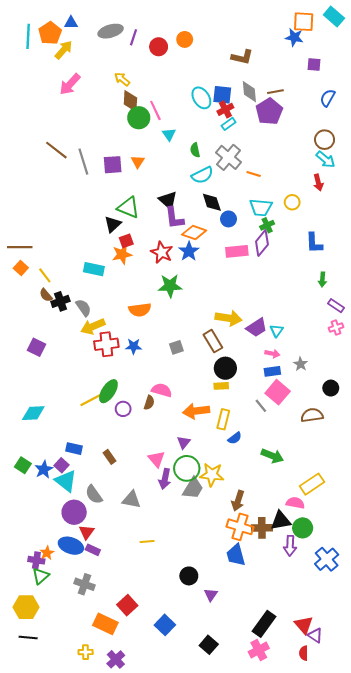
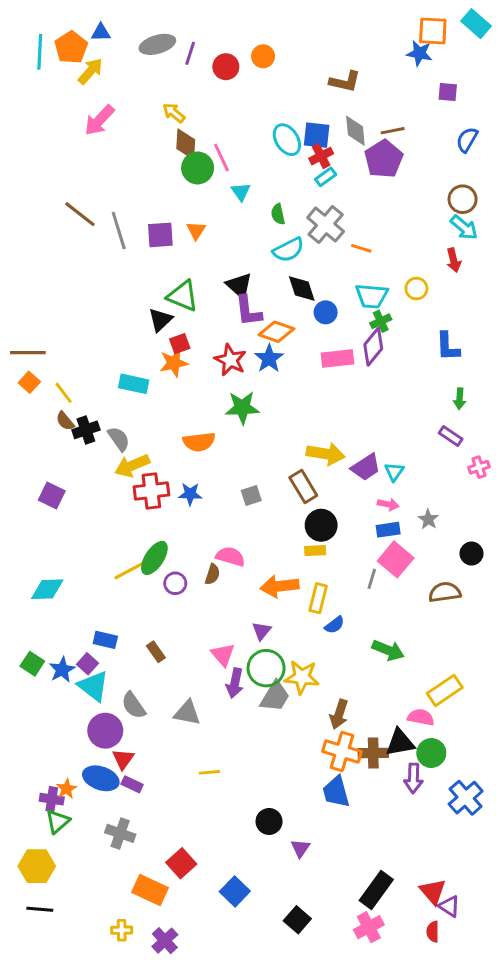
purple rectangle: (336, 306) -> (451, 436), moved
gray line: (261, 406) -> (372, 579), turned 56

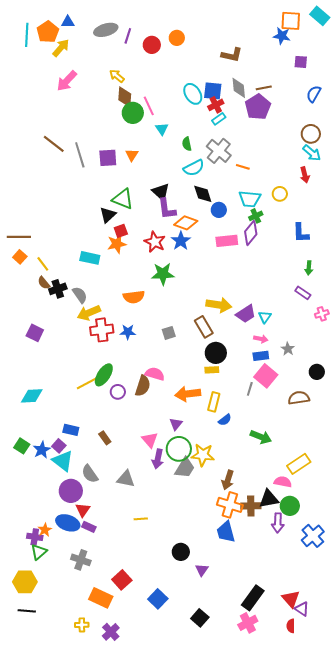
brown semicircle: (212, 574) -> (143, 386), size x1.5

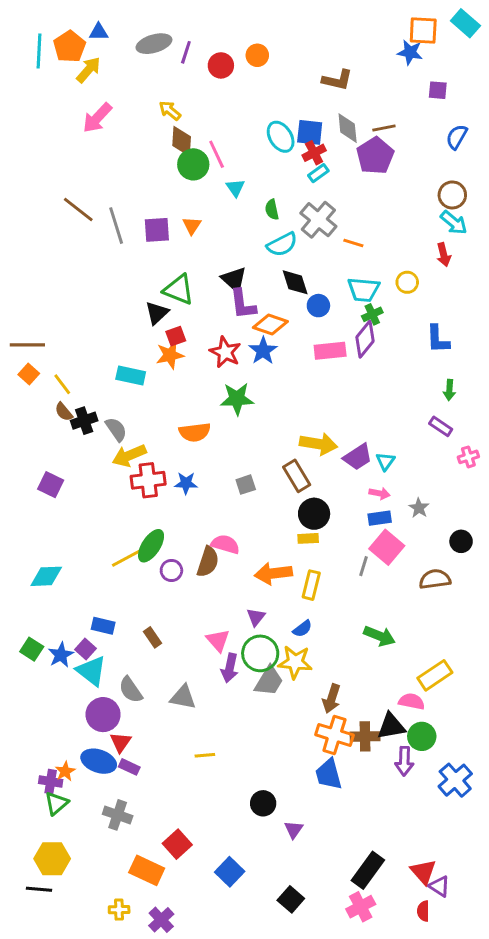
blue semicircle: (225, 420) -> (302, 629), moved
yellow hexagon: (25, 582) -> (52, 859), moved

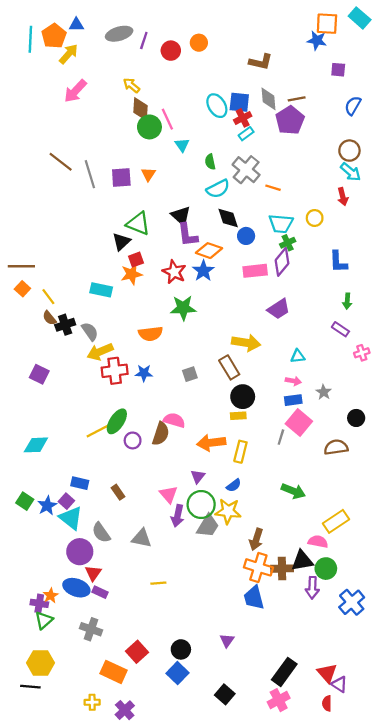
purple trapezoid: (358, 457) -> (279, 309), moved
cyan triangle: (385, 461) -> (298, 356), turned 48
black circle: (263, 803) -> (181, 649), moved

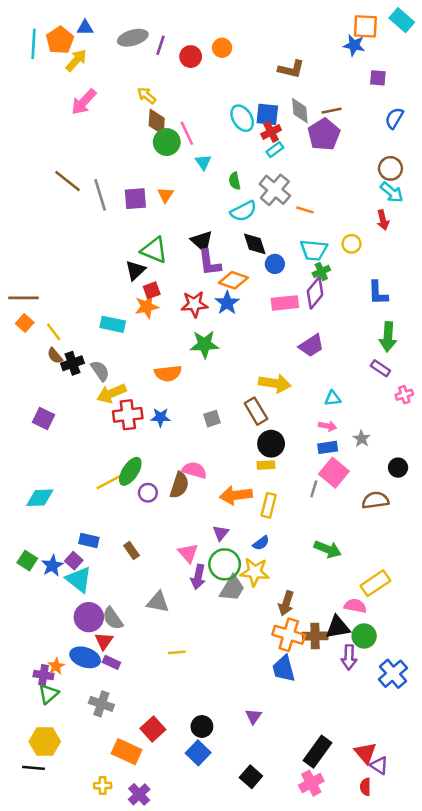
red star: (174, 272) -> (194, 304), turned -30
green arrow: (347, 301) -> (388, 337), size x1.6
gray semicircle: (101, 533) -> (113, 618), moved

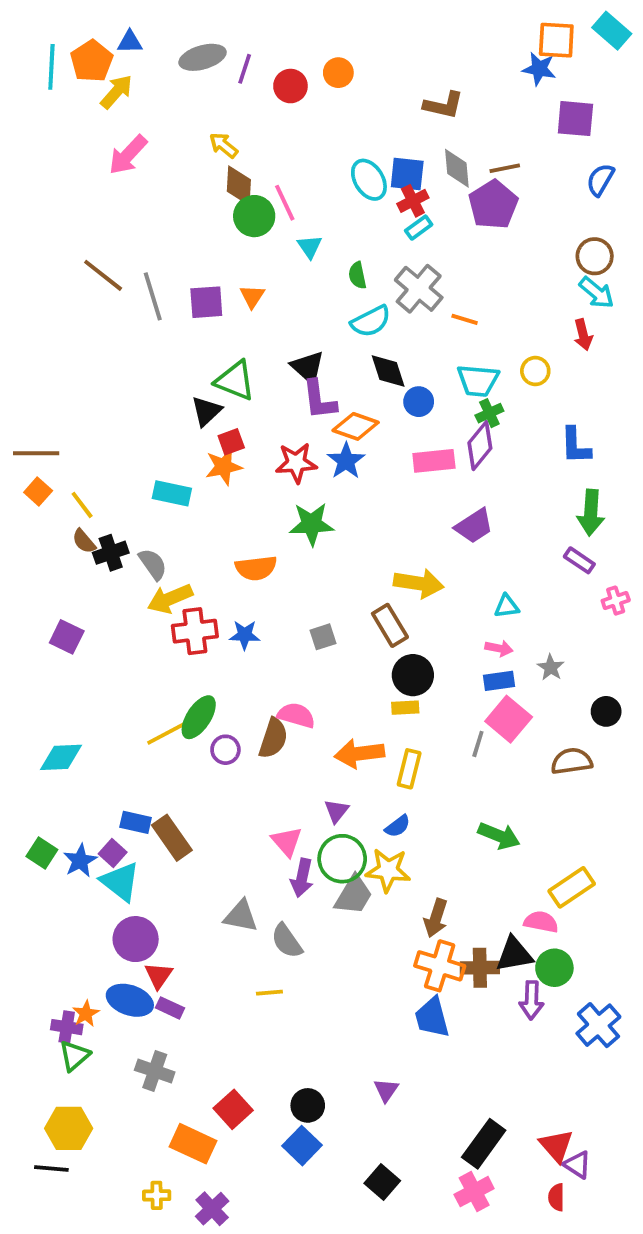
purple square: (378, 78) -> (575, 119), size x1.5
brown rectangle: (132, 551) -> (172, 838), moved, size x1.6
gray semicircle: (113, 618) -> (287, 941), moved

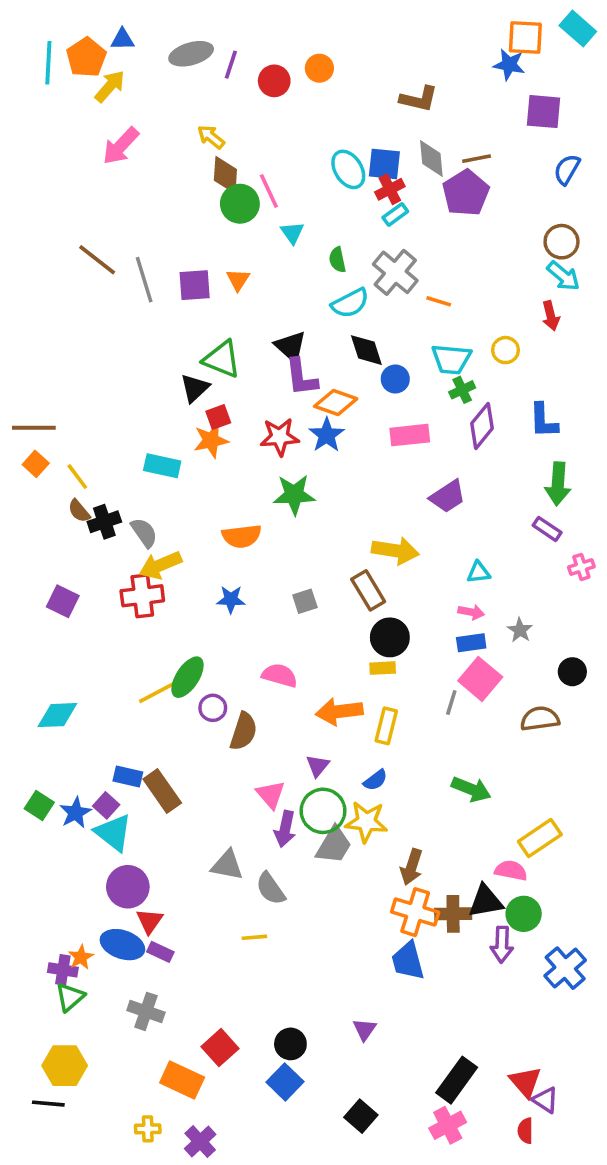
purple diamond: (480, 446) -> (482, 426), moved
red cross: (195, 631) -> (142, 596), moved
brown semicircle: (273, 738) -> (243, 731), moved

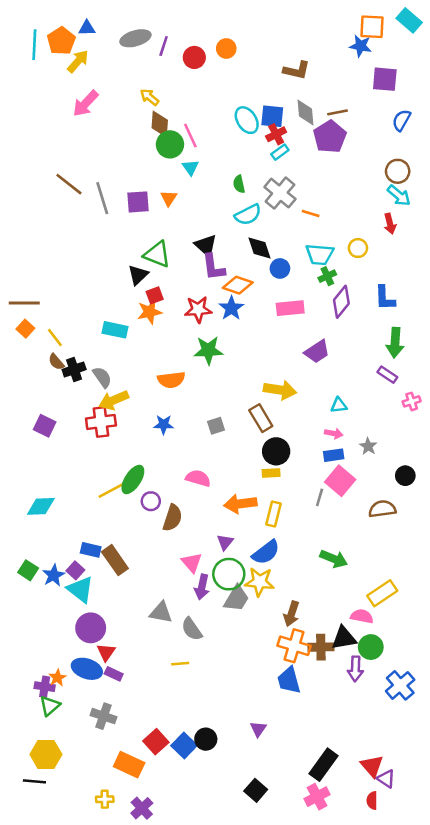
cyan triangle: (292, 233) -> (190, 167), moved
blue semicircle: (375, 780) -> (266, 552), size x1.6
blue square: (285, 1082) -> (184, 745), moved

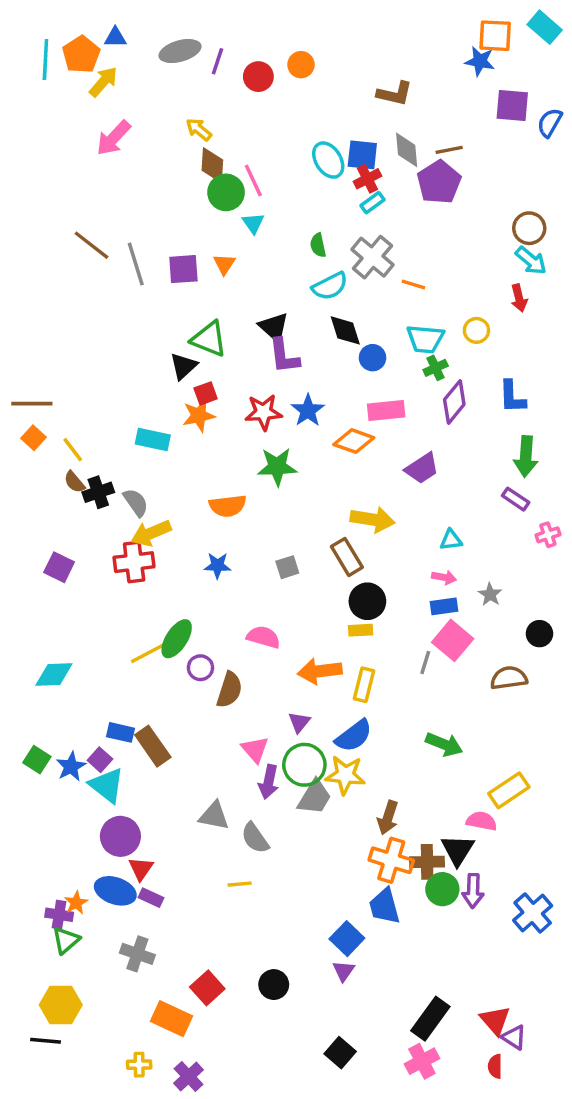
blue semicircle: (401, 120) -> (550, 123), moved
orange diamond: (238, 285) -> (354, 441), moved
black triangle: (344, 638) -> (458, 850), turned -48
green circle: (371, 647) -> (442, 889), moved
blue square: (184, 745) -> (347, 939), moved

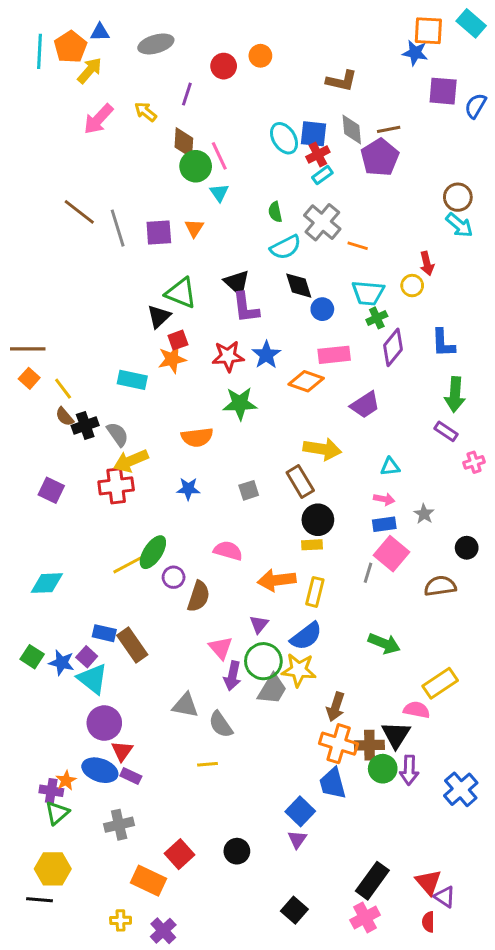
purple line: (218, 61) -> (187, 94), moved
yellow arrow: (199, 129) -> (146, 112), moved
red arrow: (519, 298) -> (427, 263), moved
blue star: (71, 766) -> (62, 663), turned -30
gray cross: (137, 954) -> (119, 825), turned -32

